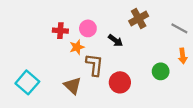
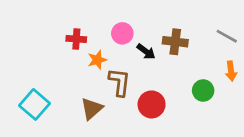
brown cross: (139, 19) -> (175, 42), moved, turned 36
pink circle: (88, 28) -> (122, 33), moved
brown triangle: (73, 86) -> (92, 109), turned 36

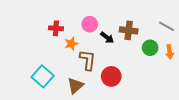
green circle: (203, 91) -> (150, 48), moved
cyan square: (35, 104) -> (43, 76), moved
brown triangle: (92, 109) -> (75, 86), moved

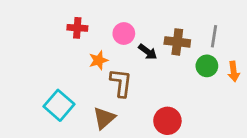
gray line: (166, 26) -> (214, 36), moved, turned 70
red cross: (56, 28) -> (77, 28), moved
red circle: (111, 76) -> (167, 121), moved

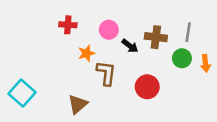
cyan square: (59, 105) -> (22, 93), moved
brown triangle: (104, 118) -> (78, 104), moved
red circle: (167, 121) -> (147, 87), moved

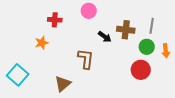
pink circle: (109, 30) -> (89, 11), moved
orange star: (86, 53) -> (42, 43), moved
red circle: (147, 87) -> (141, 70), moved

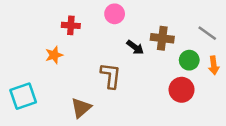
gray line: (152, 26) -> (207, 33), moved, turned -63
cyan square: (18, 75) -> (23, 96), turned 30

